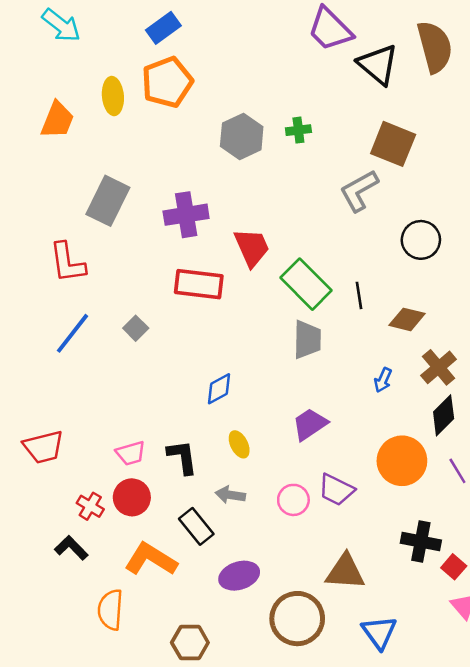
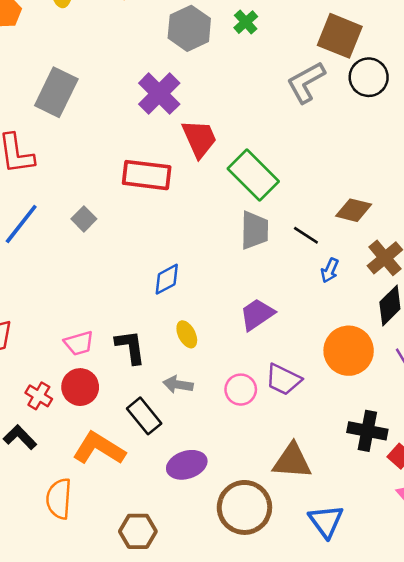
green cross: (298, 130) -> (246, 22), turned -35
purple cross: (186, 215) -> (159, 94), moved, turned -36
black circle: (421, 240) -> (369, 77), moved
black line: (359, 295) -> (306, 235), moved, turned -48

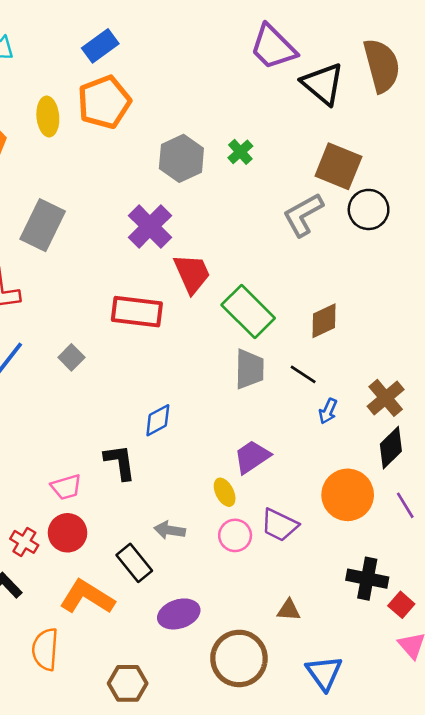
brown diamond: (354, 210) -> (324, 321), moved, turned -39
yellow ellipse: (187, 334) -> (225, 492), moved
black L-shape: (130, 347) -> (120, 462), moved
brown triangle: (292, 461) -> (289, 610), size x0.6

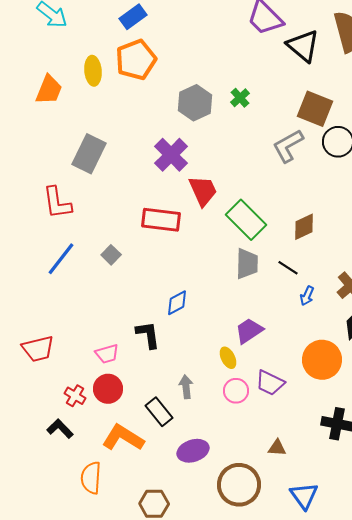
gray arrow: (170, 530) -> (186, 387), turned 75

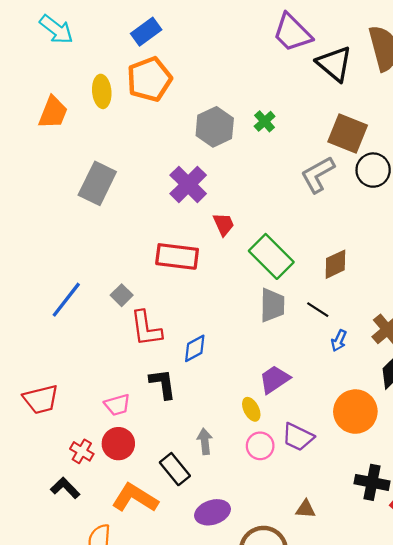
red trapezoid: (203, 191) -> (224, 224), size x0.7
red L-shape: (57, 203) -> (146, 328), moved

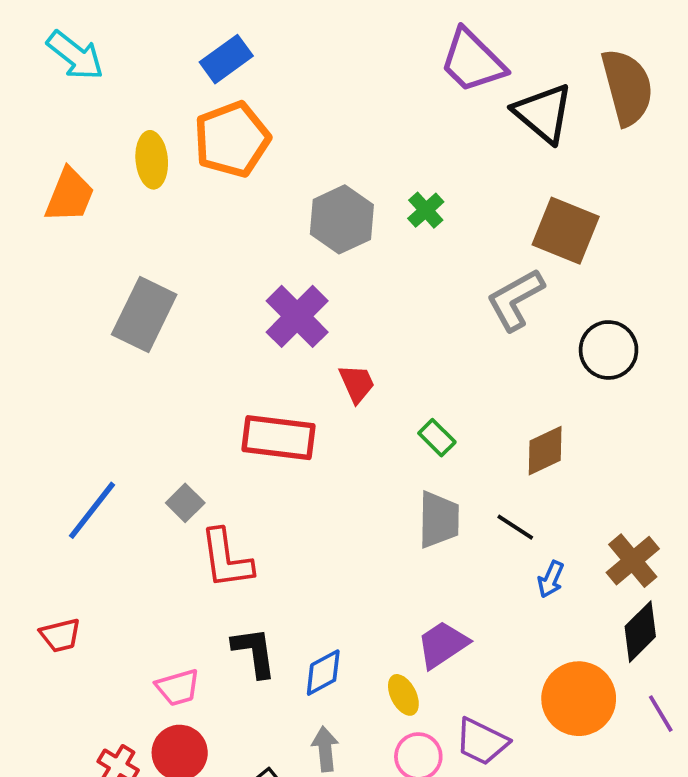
black circle: (373, 170) -> (609, 350), moved
green rectangle: (271, 256) -> (437, 438), size x0.5
blue diamond: (195, 348) -> (323, 673), moved
red trapezoid: (41, 399) -> (60, 635), moved, size x0.7

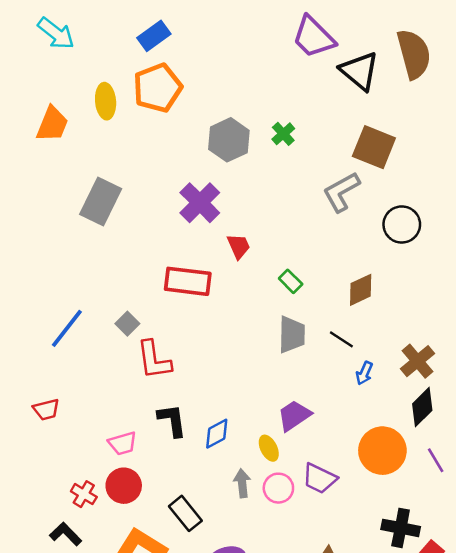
gray arrow: (325, 749) -> (242, 483), moved

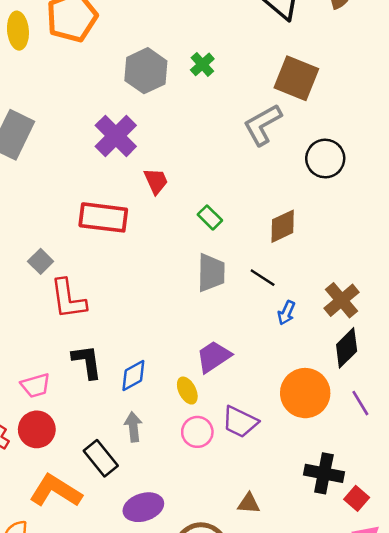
gray arrow: (242, 483) -> (133, 427), moved

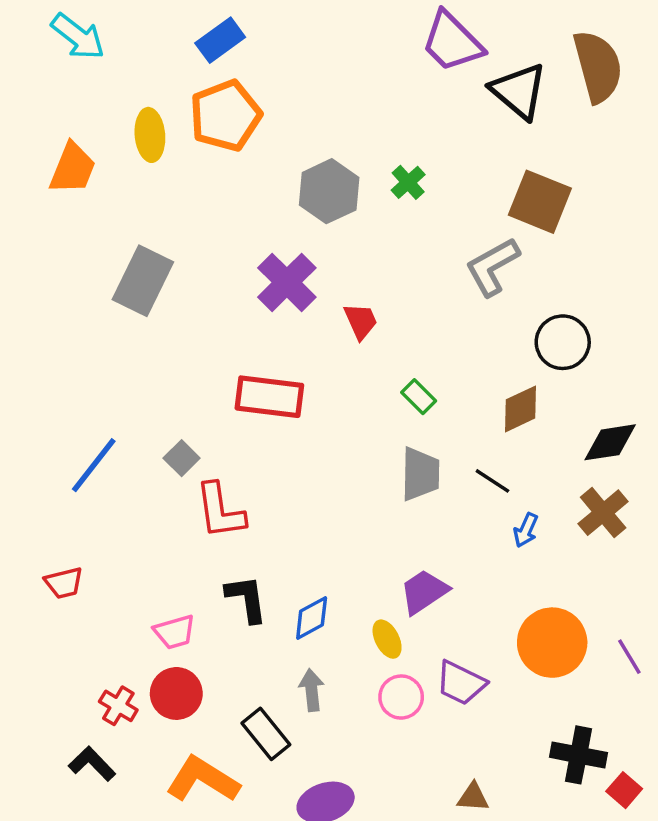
black circle: (325, 159) -> (563, 342), moved
red trapezoid: (156, 181) -> (361, 321), moved
black diamond: (347, 348) -> (610, 442), moved, turned 36

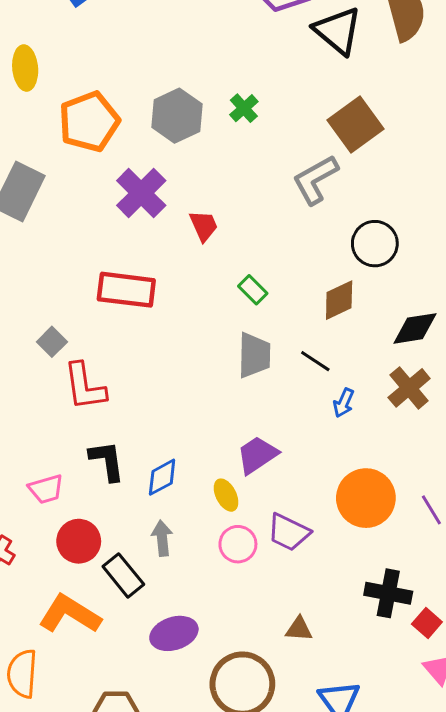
orange pentagon: (225, 116) -> (89, 122), moved
brown square: (540, 202) -> (355, 125), turned 32
red circle: (176, 693) -> (79, 541), moved

